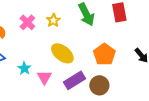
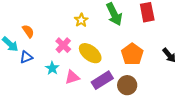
pink cross: (27, 22) -> (63, 45), moved
pink triangle: (44, 77) -> (72, 77), turned 42

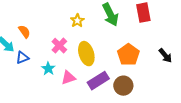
yellow ellipse: (90, 53) -> (86, 54), turned 35

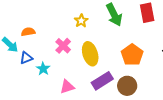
orange semicircle: (24, 32) -> (28, 32), turned -64
cyan star: (48, 69) -> (43, 69), moved
pink triangle: (68, 78) -> (67, 87), moved

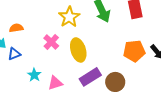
yellow star: (81, 21) -> (69, 17), size x1.5
orange pentagon: (132, 55) -> (134, 51), moved, turned 30
cyan star: (43, 69) -> (34, 75), moved

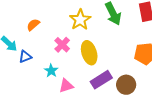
orange semicircle: (16, 28) -> (33, 25), moved, turned -32
cyan star: (34, 75) -> (51, 71), moved

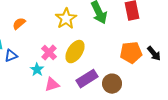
pink cross: (62, 45) -> (49, 53), moved
yellow ellipse: (89, 53) -> (75, 52), turned 50

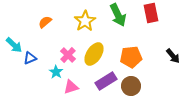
orange semicircle: (19, 24) -> (45, 22), moved
orange pentagon: (131, 53) -> (131, 57), moved

